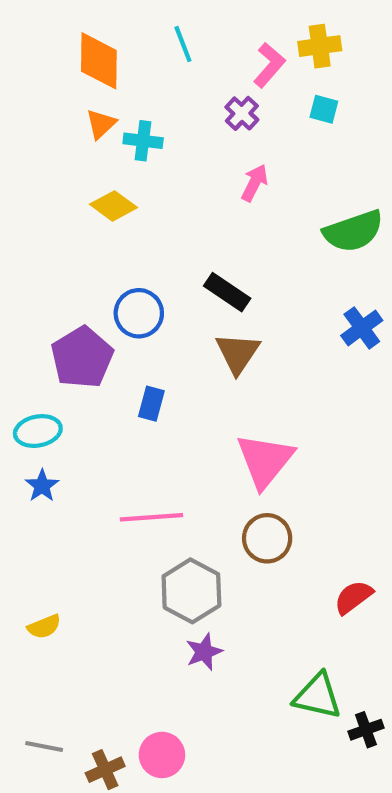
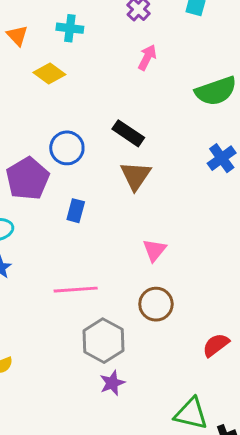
orange triangle: (101, 124) -> (17, 36), moved, turned -30
pink triangle: (265, 460) -> (155, 250), size x0.6

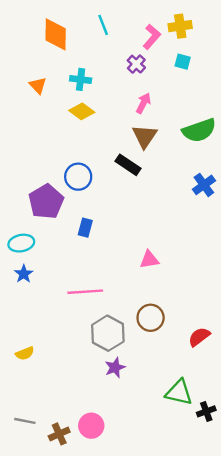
yellow diamond: (49, 73) -> (82, 111), moved
brown triangle: (136, 176) -> (145, 136), moved
pink triangle: (155, 250) -> (149, 260), turned 42
brown circle: (156, 304) -> (151, 318), moved

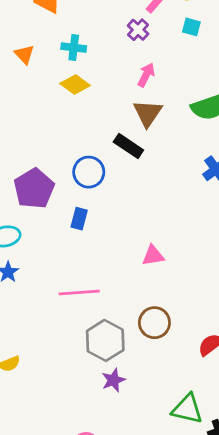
blue circle: (78, 177) -> (89, 172), moved

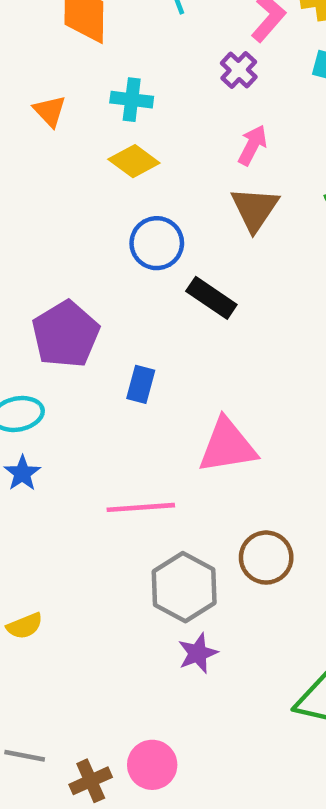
black rectangle: (128, 146) -> (211, 298), moved
blue circle: (89, 172) -> (157, 243), moved
pink triangle: (153, 256) -> (227, 446), moved, size x1.6

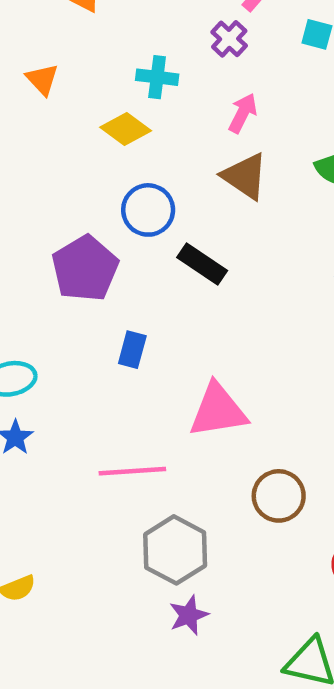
cyan cross: (132, 100) -> (157, 77), moved
brown triangle: (255, 209) -> (245, 176), turned -30
purple pentagon: (66, 334) -> (85, 269), moved
brown circle: (266, 558) -> (279, 496), moved

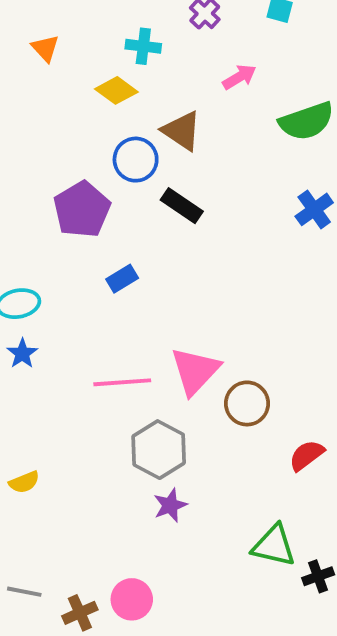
pink arrow: (243, 113) -> (239, 77), moved, turned 32
brown triangle: (245, 176) -> (182, 131), moved
blue rectangle: (132, 350) -> (122, 279), turned 44
pink triangle: (218, 410) -> (195, 371), moved, turned -38

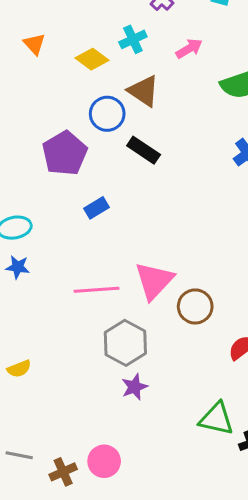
cyan cross: (143, 46) -> (133, 39), moved, turned -32
orange triangle: (45, 48) -> (34, 44), moved
blue star: (22, 354) -> (18, 267), turned -30

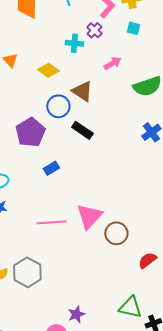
cyan cross: (133, 39) -> (74, 43), moved, turned 30
gray hexagon: (125, 343) -> (27, 272), moved
purple star: (134, 387) -> (76, 314), moved

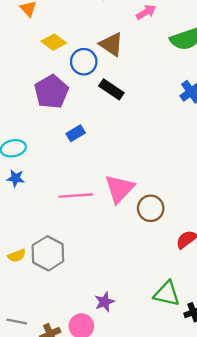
yellow diamond: (48, 70) -> (54, 42), moved

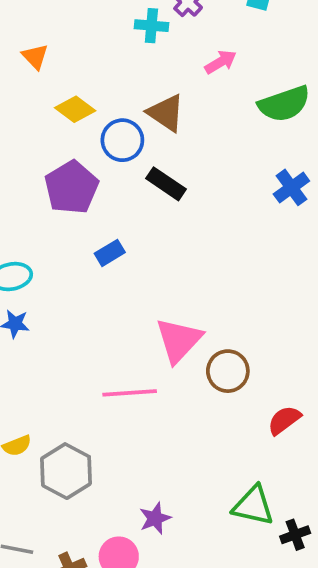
pink line: (76, 196) -> (130, 393), moved
gray hexagon: (48, 253) -> (66, 471), moved

